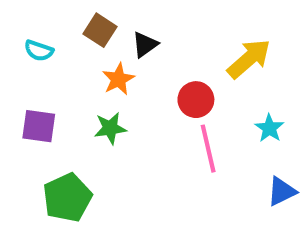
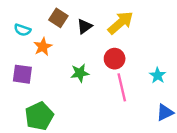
yellow arrow: (249, 59) -> (121, 23), moved
orange star: (118, 79) -> (43, 47), moved
green star: (110, 128) -> (80, 73), moved

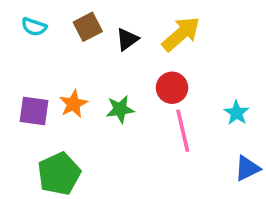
brown square: (58, 18) -> (88, 27), turned 30
cyan semicircle: (22, 30) -> (34, 27), moved
orange star: (43, 47) -> (73, 104), moved

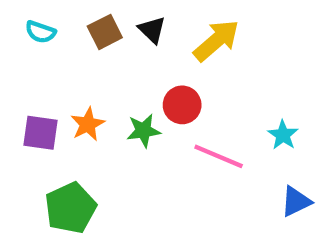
black triangle: (127, 39) -> (152, 30), moved, turned -40
red circle: (172, 88) -> (182, 105), moved
pink line: (183, 131) -> (219, 156), turned -54

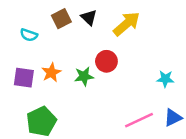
cyan semicircle: (40, 32) -> (29, 35), moved
cyan star: (283, 135) -> (165, 79), turned -30
pink line: (219, 156) -> (139, 120), moved, turned -48

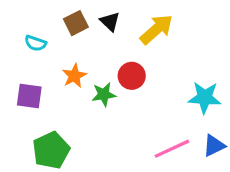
orange star: (51, 73) -> (74, 76), moved
cyan star: (165, 79) -> (205, 98), size x1.5

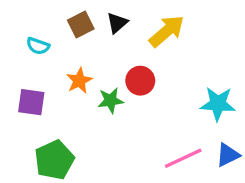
black triangle: (110, 22) -> (117, 23), turned 35

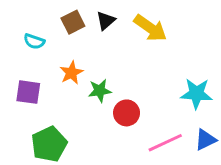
yellow arrow: (167, 31) -> (150, 28), turned 76
red circle: (140, 81) -> (127, 113), moved

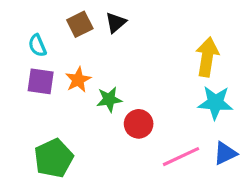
yellow arrow: (150, 28) -> (207, 57), moved, turned -116
cyan semicircle: (34, 41) -> (37, 45), turned 48
purple square: (28, 92) -> (41, 81), moved

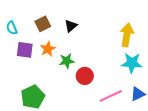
black triangle: (116, 23) -> (71, 26), moved
brown square: (80, 24) -> (43, 24), moved
cyan semicircle: (37, 45) -> (12, 28), moved

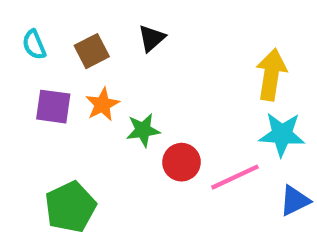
black triangle: (71, 26) -> (152, 38), moved
cyan semicircle: (12, 28) -> (34, 45), moved
pink line: (111, 96) -> (235, 177), moved

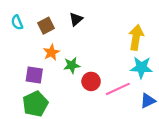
purple square: (53, 107) -> (34, 75), moved

